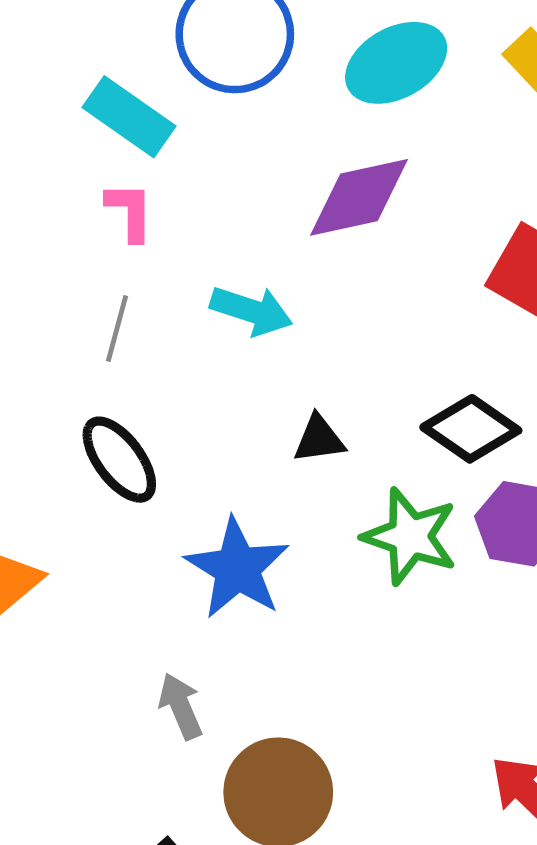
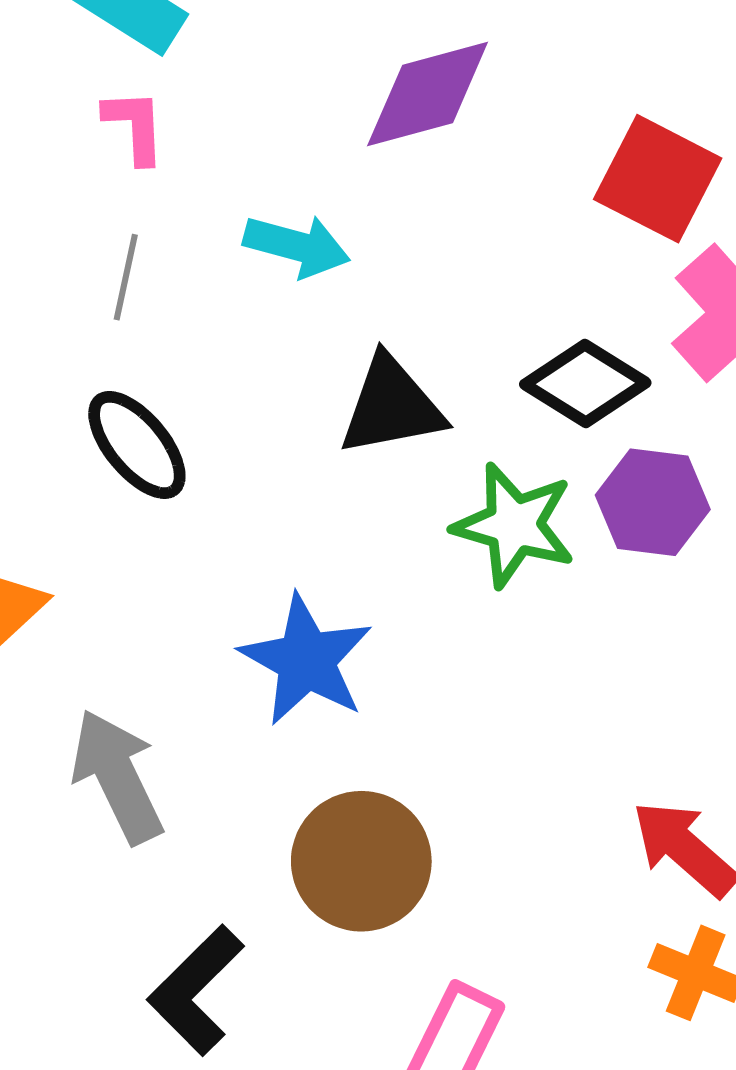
black triangle: (319, 439) -> (392, 406), size x1.6
blue star: (237, 568) -> (306, 660), moved
gray arrow: (181, 706) -> (117, 776), moved, size x1.6

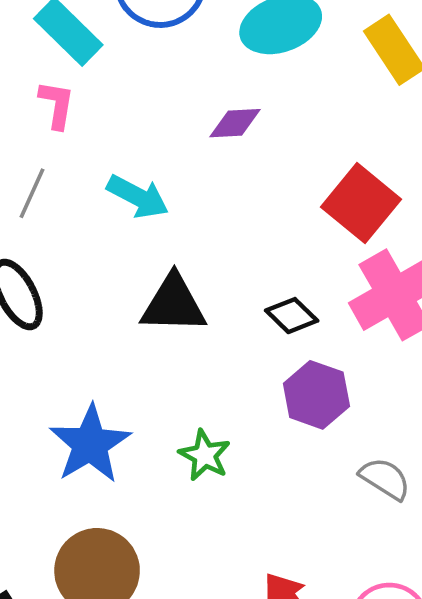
purple diamond: (428, 94) -> (235, 123), size x0.6
black diamond: (585, 384) -> (292, 316), size x0.7
green star: (514, 525) -> (205, 455), moved, size x0.7

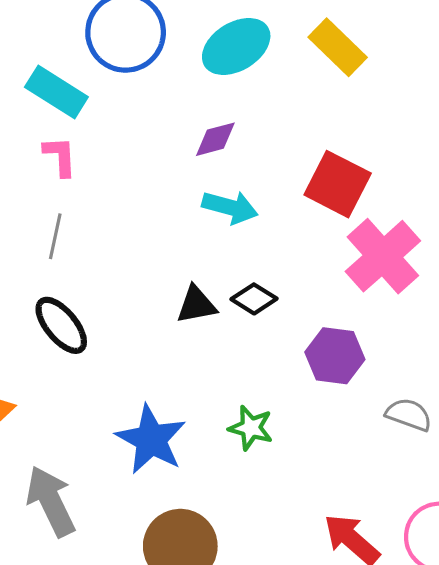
cyan arrow: (138, 197) -> (230, 207), moved
black triangle: (173, 304) -> (196, 305), size x0.7
black diamond: (292, 316) -> (254, 299), moved

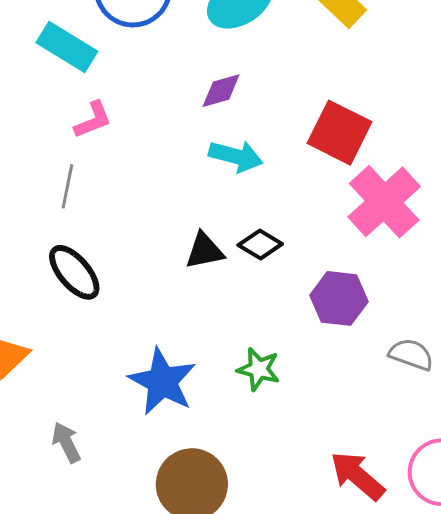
pink L-shape: (60, 156) -> (93, 120), moved, turned 72
gray arrow: (51, 501) -> (66, 442), size x0.6

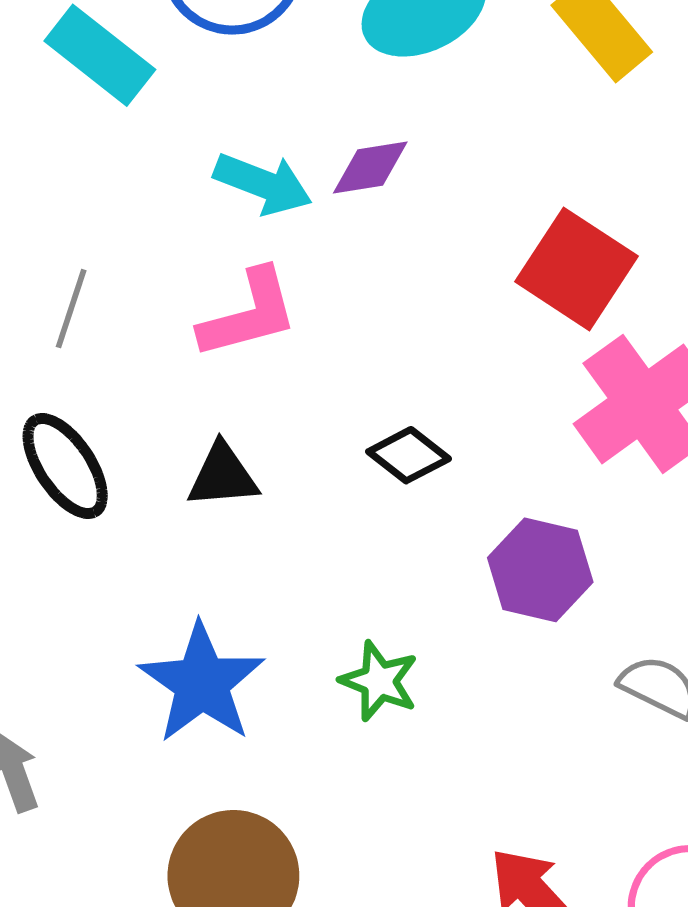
pink L-shape: (93, 120) -> (249, 314), moved, size x1.4
cyan arrow: (236, 156) -> (263, 184), moved
black triangle: (205, 251) -> (223, 476), moved

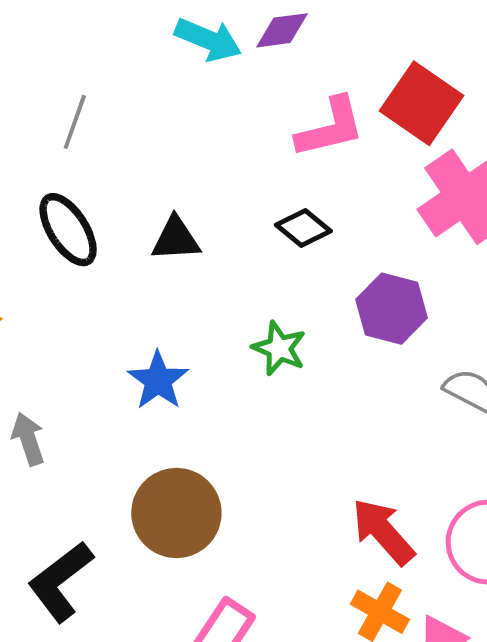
pink L-shape: (249, 314) -> (330, 128), moved
green star: (379, 681) -> (279, 348), moved
blue star: (202, 683) -> (158, 380), size x0.7

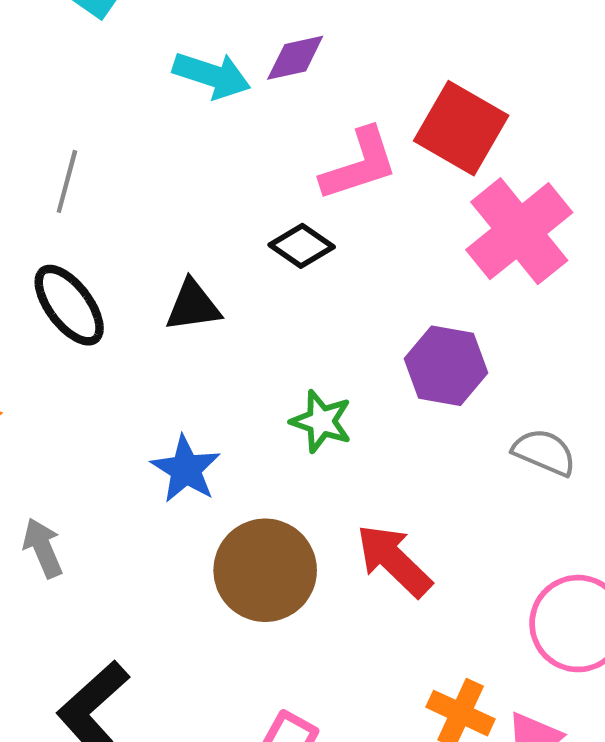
black diamond: (303, 228) -> (302, 246), moved
brown circle: (176, 513) -> (265, 570), moved
red arrow: (383, 532) -> (394, 560), moved

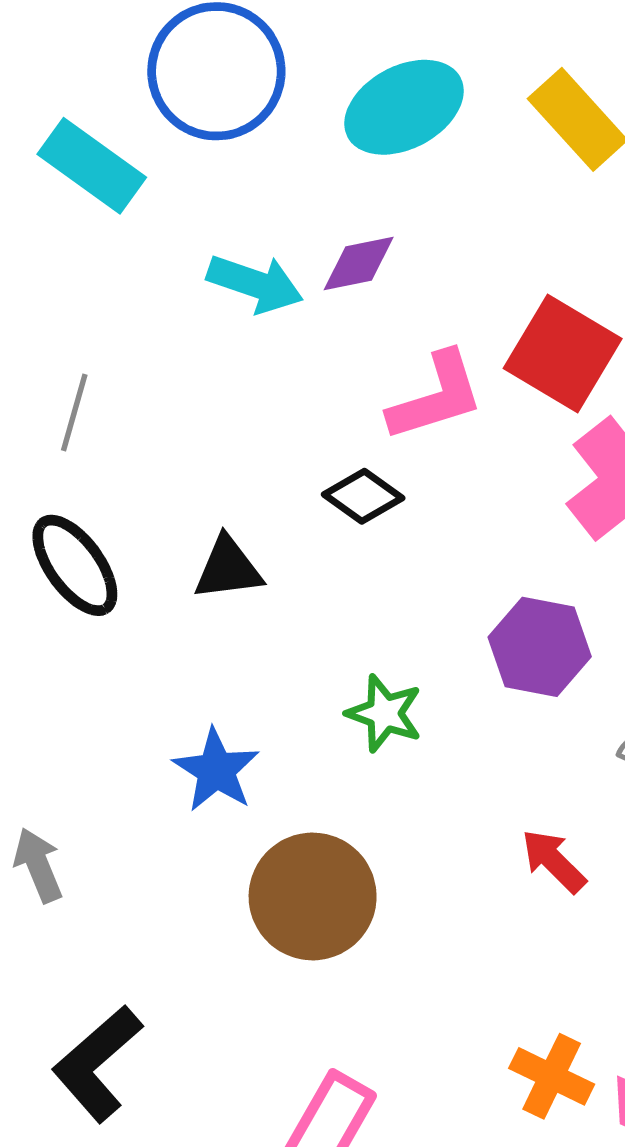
red arrow: (394, 560) -> (554, 861), moved, size x0.7

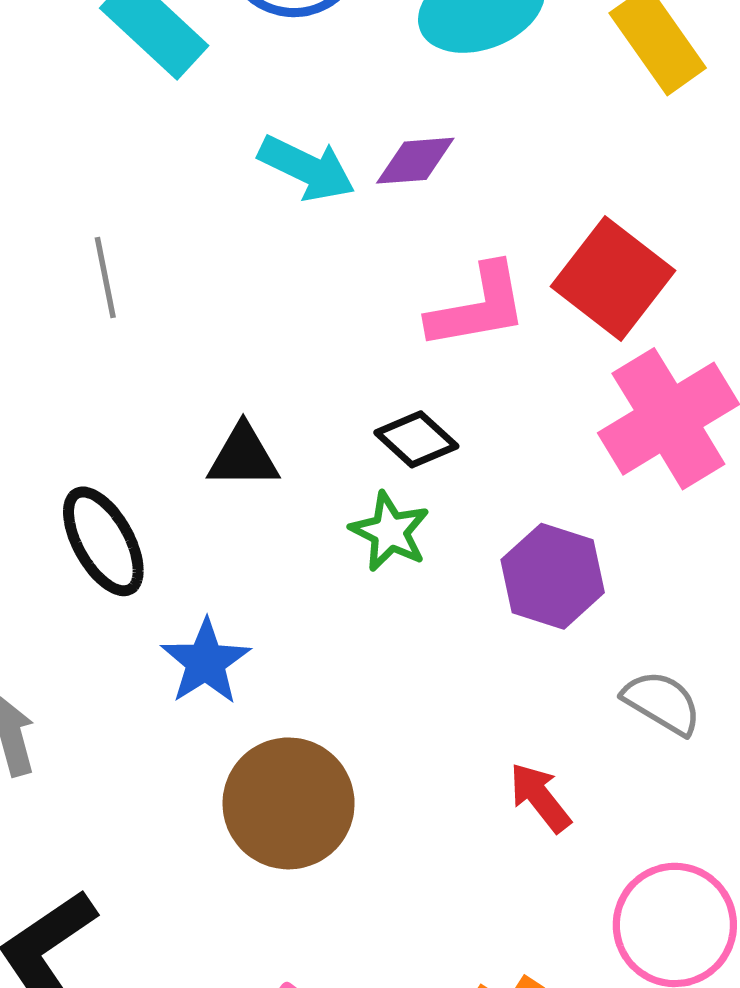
gray line: (74, 412) -> (105, 278), turned -34
black diamond: (363, 496) -> (416, 439), moved
black ellipse: (75, 565) -> (103, 541), moved
green star: (384, 713) -> (390, 532), moved

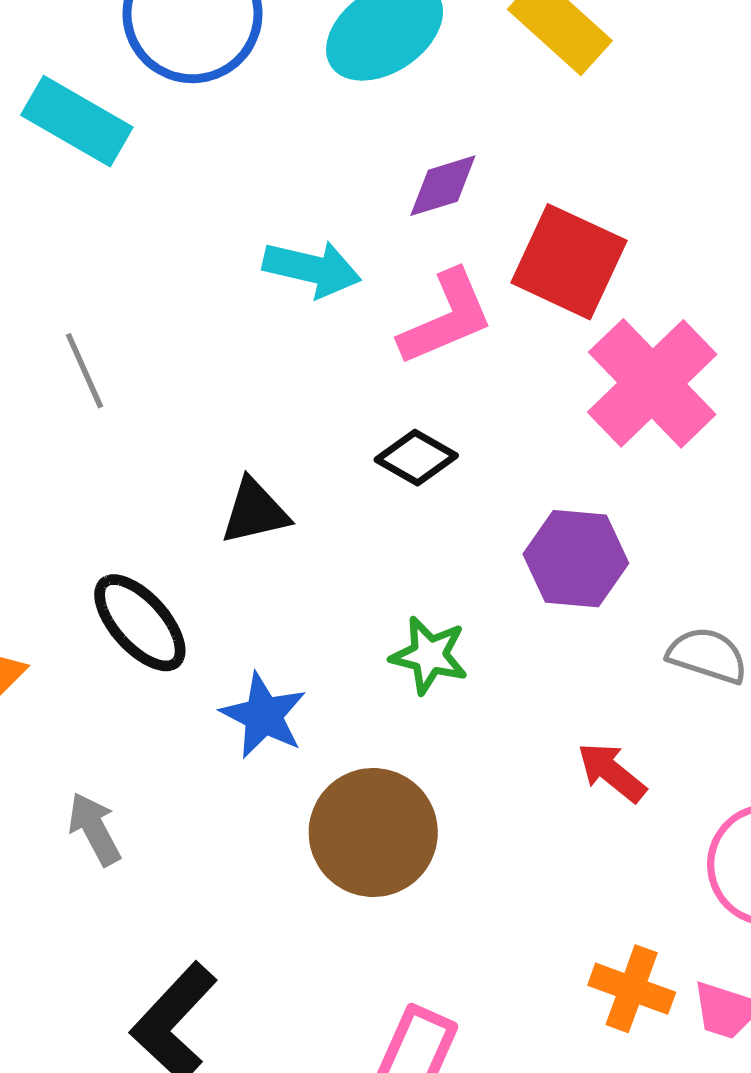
purple diamond: (415, 161) -> (443, 186), moved
cyan arrow: (307, 168) -> (312, 269), moved
green star: (390, 532) -> (429, 655), moved

